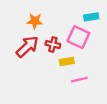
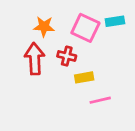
pink square: (78, 37) -> (85, 28), moved
red arrow: (27, 47) -> (35, 59), turned -50

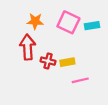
cyan rectangle: (115, 21) -> (92, 26), moved
red cross: (67, 56) -> (48, 61), moved

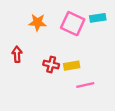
cyan rectangle: (92, 26) -> (98, 18), moved
red arrow: (28, 47) -> (17, 54), moved, size x0.6

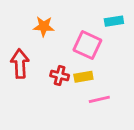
pink square: (73, 24) -> (87, 45), moved
red arrow: (17, 54) -> (20, 64), size x1.5

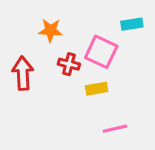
red cross: (60, 75) -> (69, 64), moved
pink line: (99, 99) -> (115, 129), moved

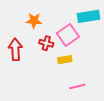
cyan rectangle: (132, 24) -> (88, 16), size x1.5
pink square: (101, 52) -> (68, 35), turned 30

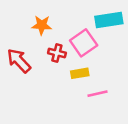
red arrow: (15, 49) -> (19, 61), turned -40
pink line: (77, 86) -> (98, 94), moved

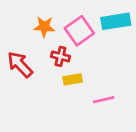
pink square: (84, 43) -> (79, 31), moved
yellow rectangle: (80, 73) -> (73, 79), moved

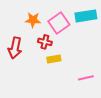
red arrow: (20, 65) -> (15, 48), turned -125
pink line: (104, 100) -> (86, 78), moved

